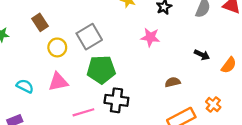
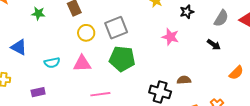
black arrow: (202, 55) -> (214, 45), moved
cyan semicircle: (25, 86) -> (52, 63), turned 133
black cross: (116, 100) -> (160, 92), moved

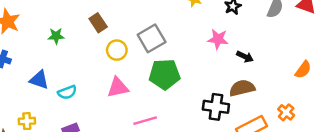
black arrow: (214, 45) -> (245, 57), moved
cyan semicircle: (52, 63) -> (67, 92), moved
brown semicircle: (184, 80) -> (242, 88), size x1.5

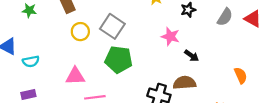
gray square: (152, 38) -> (112, 26), turned -35
orange semicircle: (303, 70) -> (241, 75), turned -70
pink triangle: (118, 87) -> (75, 76), moved

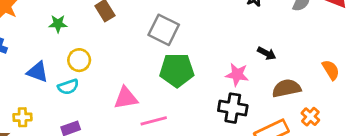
yellow circle: (80, 32) -> (79, 60), moved
pink star: (170, 36) -> (237, 75), moved
brown semicircle: (184, 83) -> (286, 88), moved

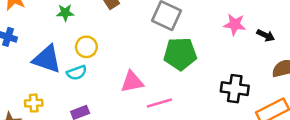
blue triangle: (38, 72) -> (47, 59), size x1.4
pink star: (237, 75) -> (235, 24), moved

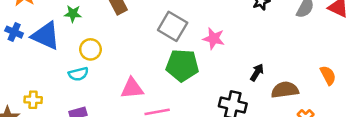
pink star: (235, 24) -> (214, 38), moved
black arrow: (266, 35) -> (257, 72), moved, turned -90
blue triangle: (47, 59) -> (46, 36), moved

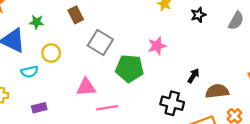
gray square: (173, 26) -> (100, 42), moved
pink star: (214, 38) -> (157, 46), turned -30
cyan semicircle: (78, 74) -> (30, 72), moved

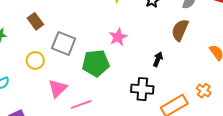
yellow circle: (51, 53) -> (35, 60), moved
pink triangle: (86, 87) -> (58, 88), turned -30
brown semicircle: (217, 91) -> (180, 30), moved, turned -50

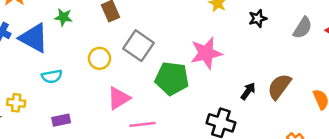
brown semicircle: (180, 30) -> (279, 87), moved
pink star: (118, 37) -> (206, 53), size x1.4

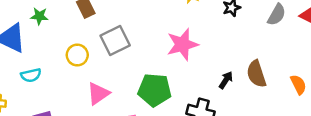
gray square: (138, 46) -> (115, 40), turned 32
green pentagon: (172, 78) -> (155, 90), moved
brown semicircle: (279, 87) -> (256, 74), turned -52

